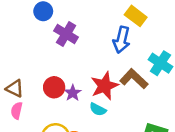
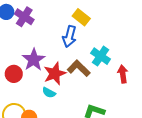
purple cross: (66, 34) -> (24, 17), moved
purple star: (73, 93) -> (34, 60), moved, size x1.6

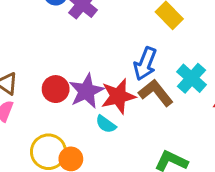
blue arrow: (69, 36) -> (145, 64), moved
purple star: (34, 60) -> (86, 91), moved

